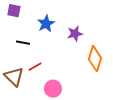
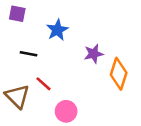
purple star: (75, 34) -> (94, 54), moved
red line: (35, 67) -> (44, 84), turned 72

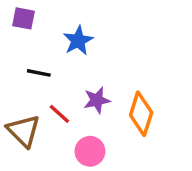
purple star: (94, 54) -> (97, 100), moved
orange diamond: (119, 74) -> (141, 114), moved

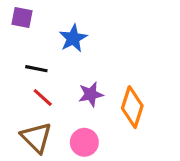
red line: (59, 114) -> (43, 97), moved
brown triangle: (24, 131) -> (36, 137), moved

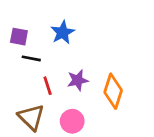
purple square: (22, 17) -> (19, 37), moved
red line: (43, 97) -> (48, 86), moved, turned 30

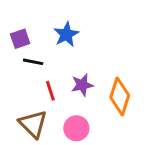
purple square: (19, 37) -> (20, 39), turned -30

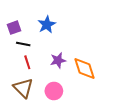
red line: (50, 91) -> (27, 62), moved
orange diamond: (120, 96) -> (85, 68), turned -35

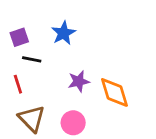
red line: (27, 62) -> (18, 84), moved

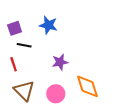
blue star: (63, 33) -> (48, 25), turned -30
orange diamond: (115, 92) -> (87, 86), moved

